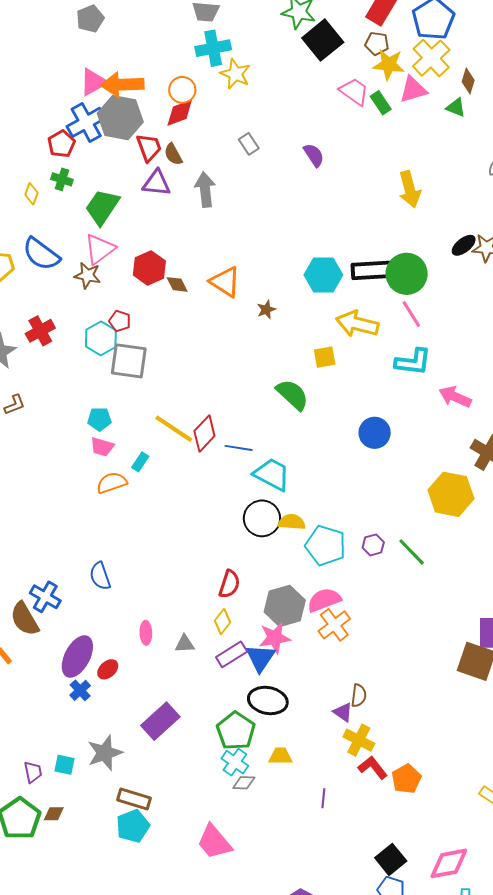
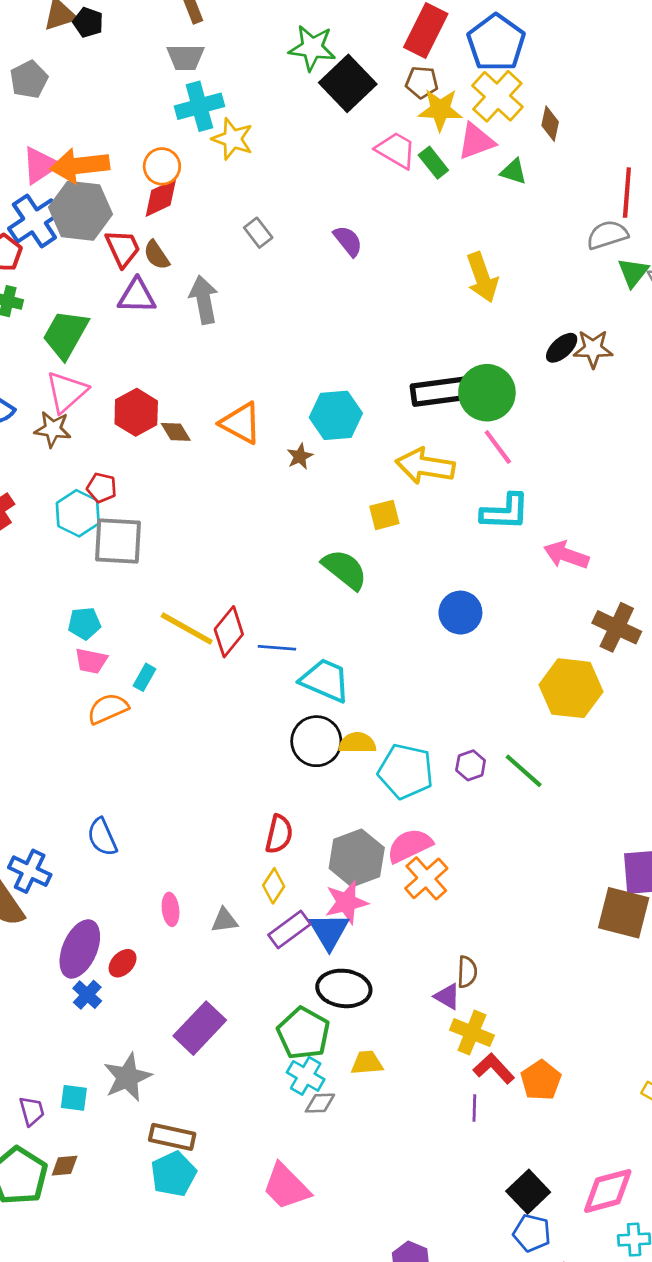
green triangle: (456, 107) -> (514, 172), moved
cyan hexagon: (323, 275) -> (336, 415), moved
purple line: (323, 798) -> (474, 1108), moved

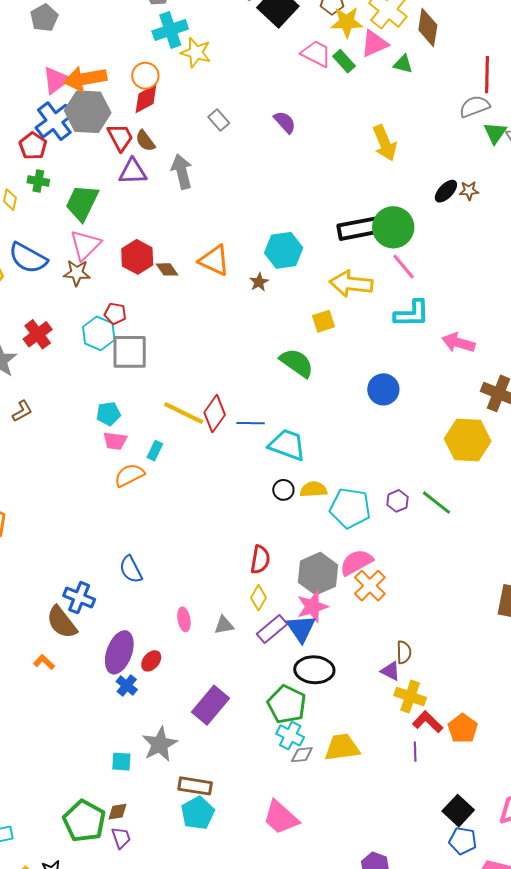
brown diamond: (550, 124) -> (428, 27), size x1.5
brown star: (593, 349) -> (469, 191), size x0.7
black circle: (316, 741) -> (283, 490), size x0.6
yellow trapezoid: (367, 1063) -> (342, 747), moved, size x1.5
purple trapezoid: (32, 1111) -> (121, 838), moved

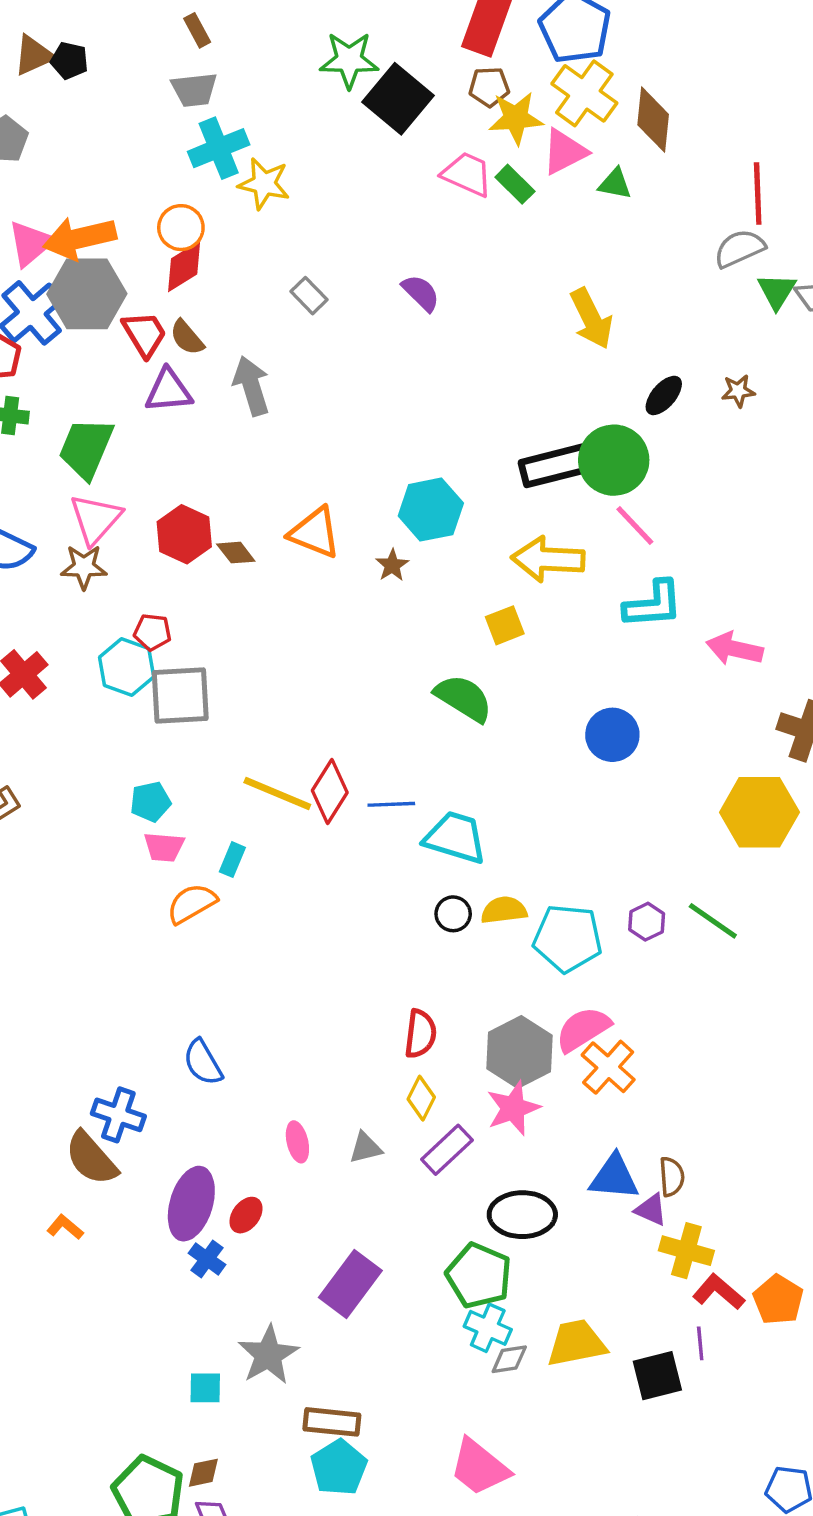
black ellipse: (446, 191) -> (664, 395), moved
blue triangle: (301, 628) -> (614, 1177), moved, turned -48
black square: (458, 811) -> (657, 1376), moved, turned 36

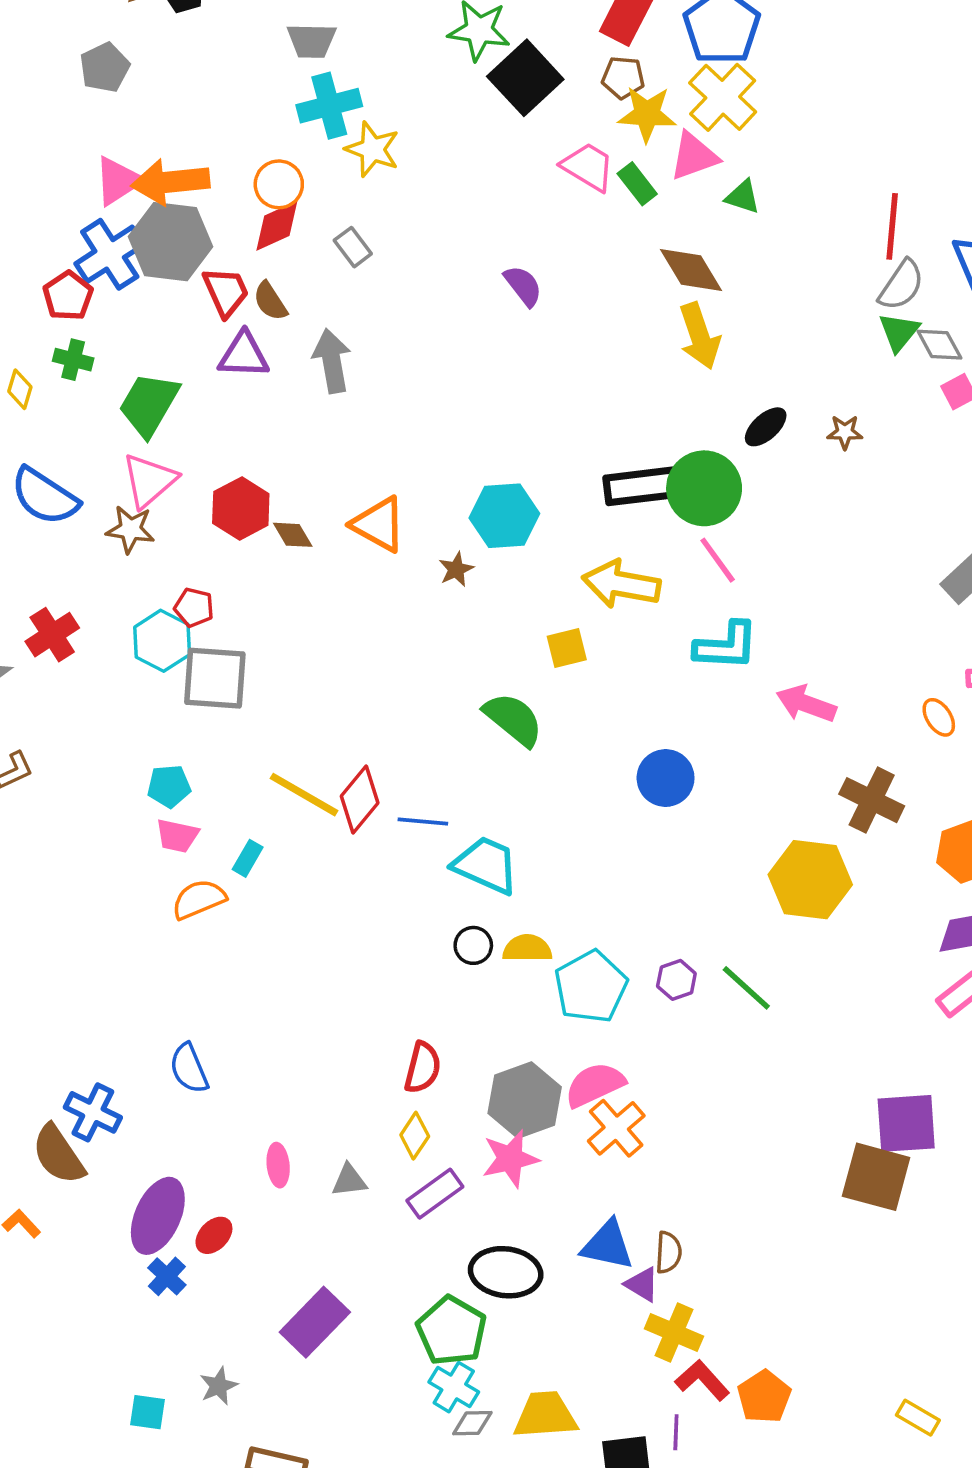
brown diamond: (653, 120) -> (691, 270), moved, turned -44
gray semicircle: (739, 248) -> (901, 285), moved, turned 141
gray rectangle: (309, 296) -> (353, 247), moved
cyan pentagon: (568, 938) -> (591, 987), turned 30
gray star: (268, 1355) -> (219, 1386), size x0.6

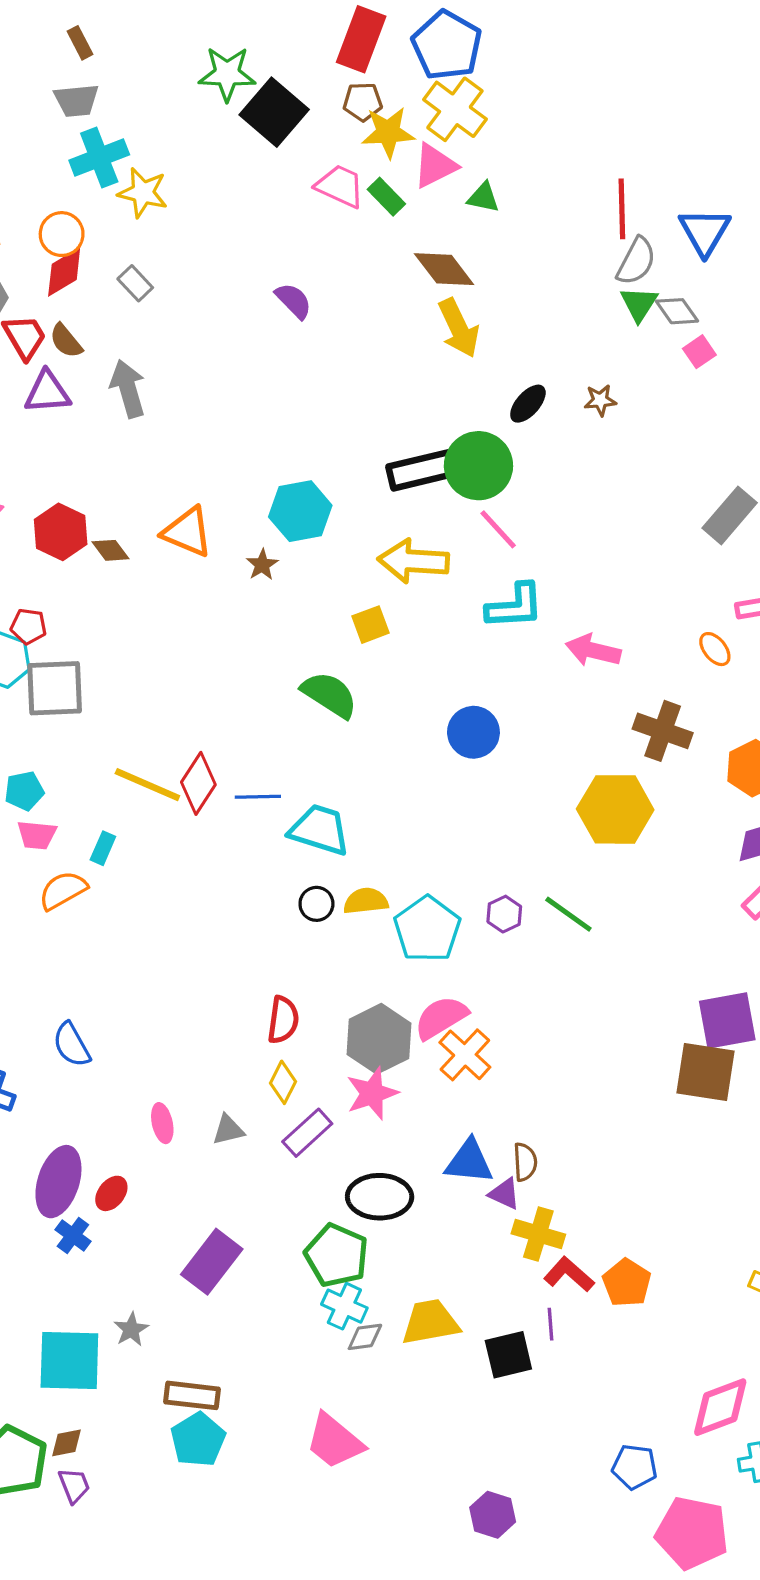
cyan square: (148, 1412) -> (69, 1361), size x2.0

